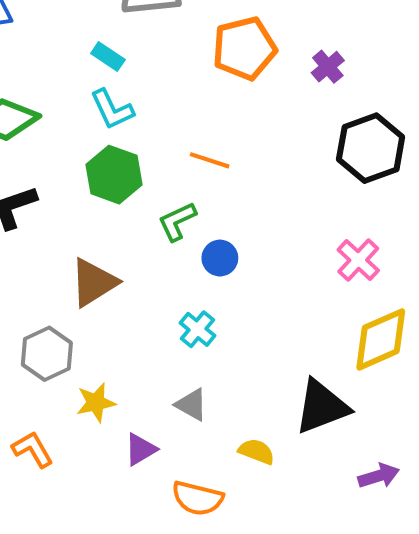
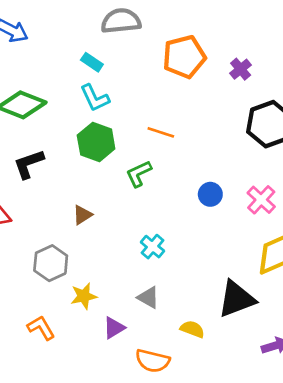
blue circle: (220, 258) -> (210, 194), moved
brown triangle: (94, 282) -> (82, 215), size x0.6

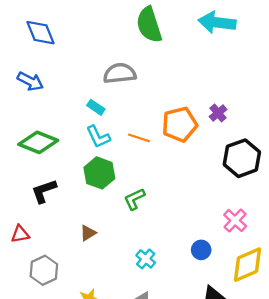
orange pentagon: (184, 57) -> (180, 124), moved
orange line: (161, 132) -> (139, 138), moved
blue circle: (210, 194) -> (201, 250), moved
gray hexagon: (51, 263) -> (44, 270), moved

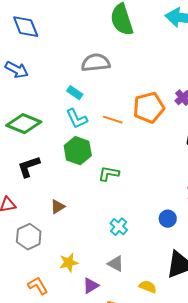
green L-shape: (134, 199) -> (109, 174), turned 35
brown triangle: (88, 233) -> (58, 207), moved

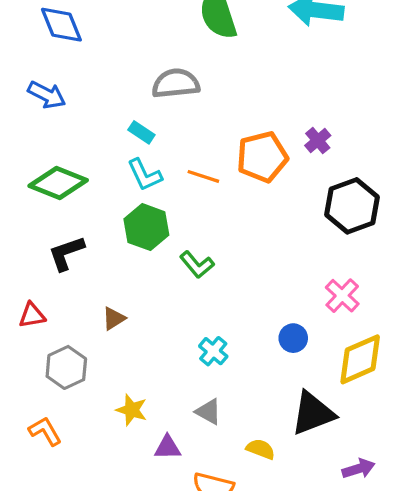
green L-shape: (109, 174) -> (197, 265), turned -140
yellow star: (69, 263) -> (132, 410), turned 30
orange L-shape: (38, 286) -> (45, 431), moved
purple triangle: (91, 286) -> (168, 447), turned 30

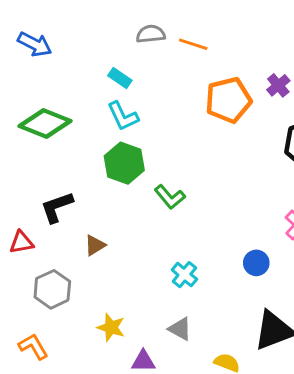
gray semicircle: (176, 83) -> (151, 34), size x0.7
orange line: (203, 176) -> (193, 44), moved
black L-shape: (66, 253) -> (57, 207), moved

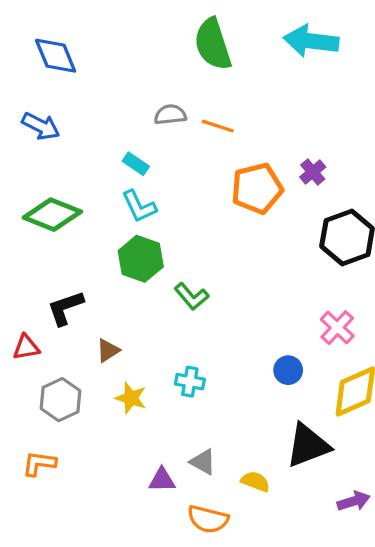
cyan cross: (184, 275) -> (190, 382), moved, turned -30
yellow star: (111, 327) -> (131, 398), moved
gray triangle: (180, 329) -> (203, 462), moved
orange L-shape: (33, 347) -> (39, 464), turned -52

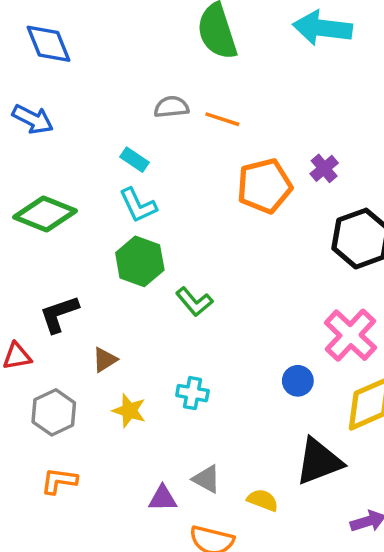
pink cross: (337, 328) -> (350, 335), size x1.4
orange L-shape: (39, 464) -> (59, 481), moved

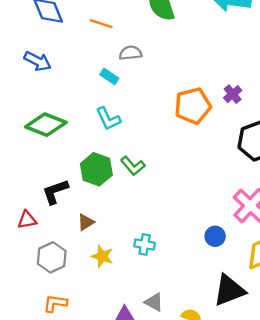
orange line: (222, 119) -> (101, 24), moved
cyan rectangle: (135, 160) -> (109, 76), moved
green hexagon: (140, 261) -> (96, 169), moved
green L-shape: (194, 302) -> (133, 166), moved

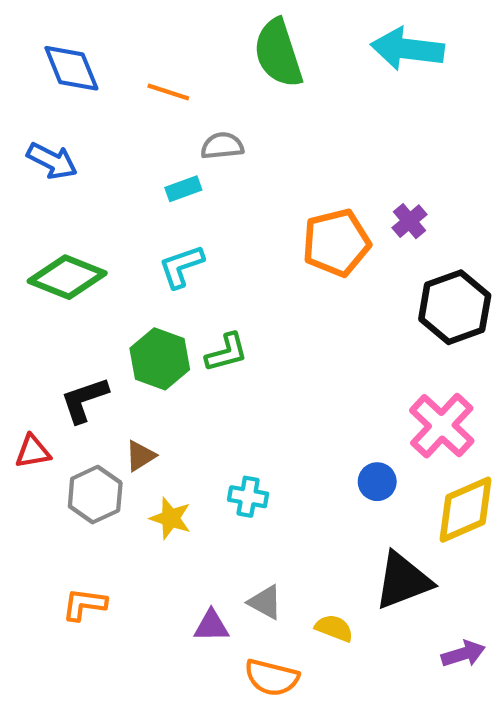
cyan rectangle: (109, 76) -> (183, 189), turned -54
cyan L-shape: (108, 119) -> (181, 266), turned 96
green L-shape: (133, 166) -> (226, 352), turned -65
gray hexagon: (52, 257) -> (95, 495), moved

